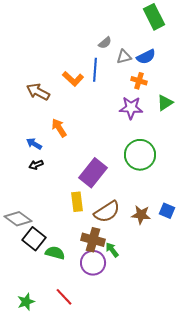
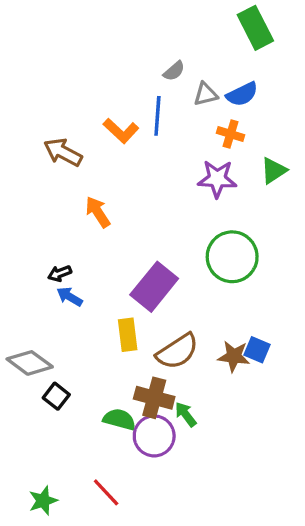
blue arrow: (34, 144) -> (70, 297), moved
blue square: (167, 211) -> (257, 350), moved
black square: (34, 239) -> (56, 396), size x0.7
green semicircle: (55, 253) -> (119, 419), moved

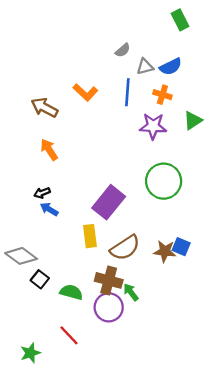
green rectangle: (255, 28) -> (180, 20), size x0.7
blue line: (157, 116) -> (127, 92), moved
orange arrow: (98, 212) -> (49, 150), moved
green semicircle: (119, 419) -> (71, 292), moved
red line: (106, 492) -> (69, 335), moved

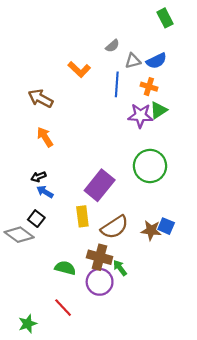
orange L-shape: (85, 92) -> (79, 69), moved
green triangle: (193, 120) -> (159, 110), moved
black square: (40, 279) -> (36, 219), moved

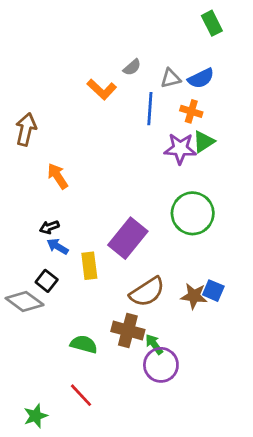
gray semicircle: (112, 46) -> (132, 67), moved
brown arrow: (41, 98) -> (26, 129), moved, turned 75
yellow rectangle: (82, 216) -> (89, 266), moved
purple circle: (100, 282) -> (161, 365), moved

